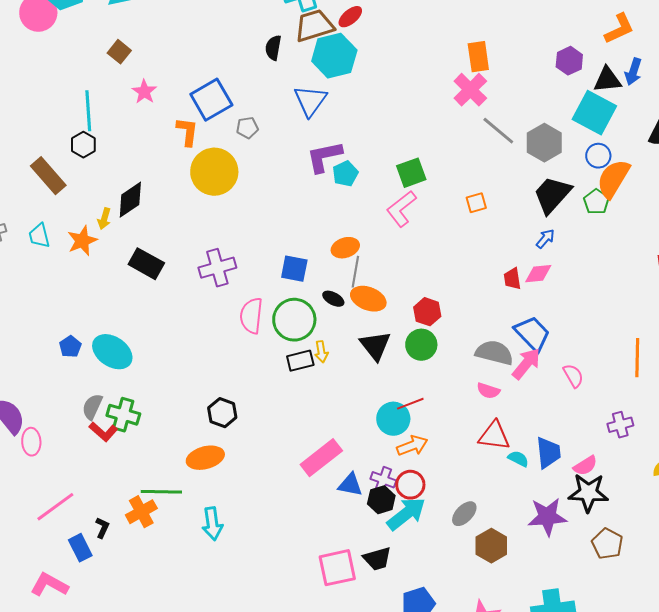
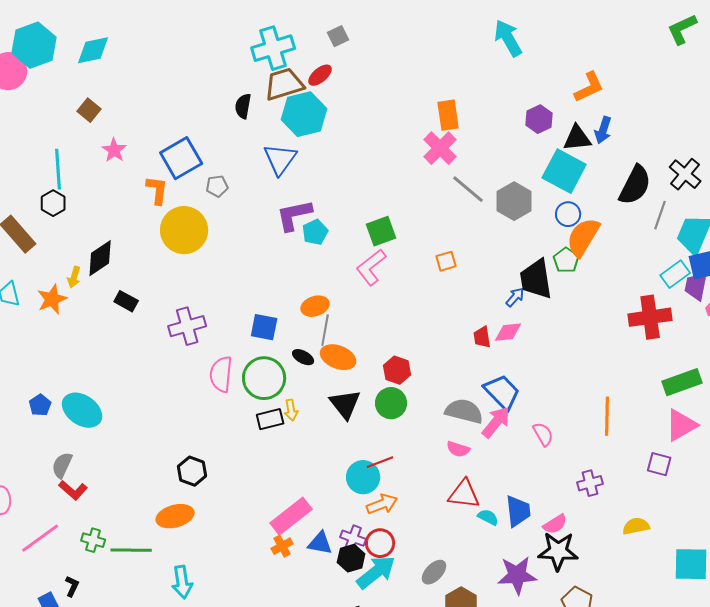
black trapezoid: (552, 195) -> (536, 279), moved, turned -51
black rectangle: (146, 264) -> (126, 301), moved, size x0.7
green cross: (123, 415) -> (93, 540), moved, size x0.7
pink line: (55, 507) -> (40, 538), moved
orange cross: (141, 512) -> (282, 546), moved, size x0.7

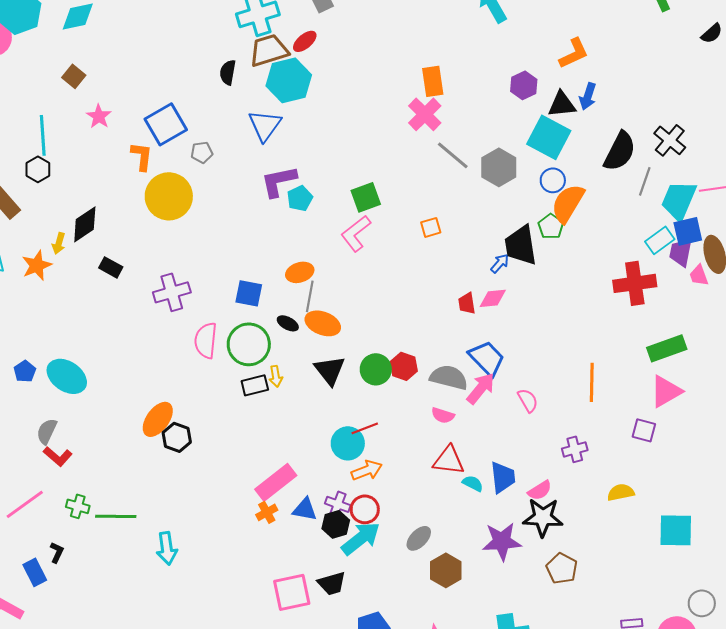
red hexagon: (397, 370) -> (404, 366), moved
orange ellipse: (175, 516) -> (158, 419), moved, turned -39

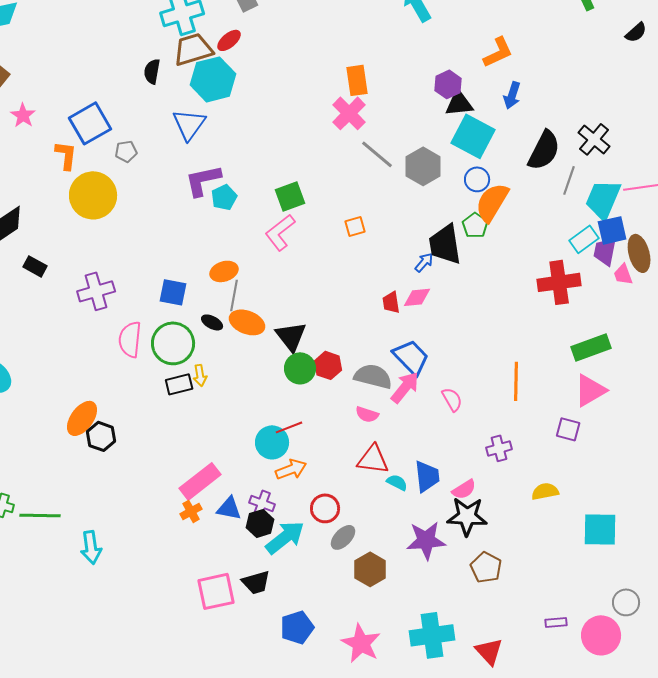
black triangle: (562, 104) -> (459, 103), moved
black triangle: (330, 370) -> (291, 336), moved
red circle: (365, 509) -> (325, 508), moved

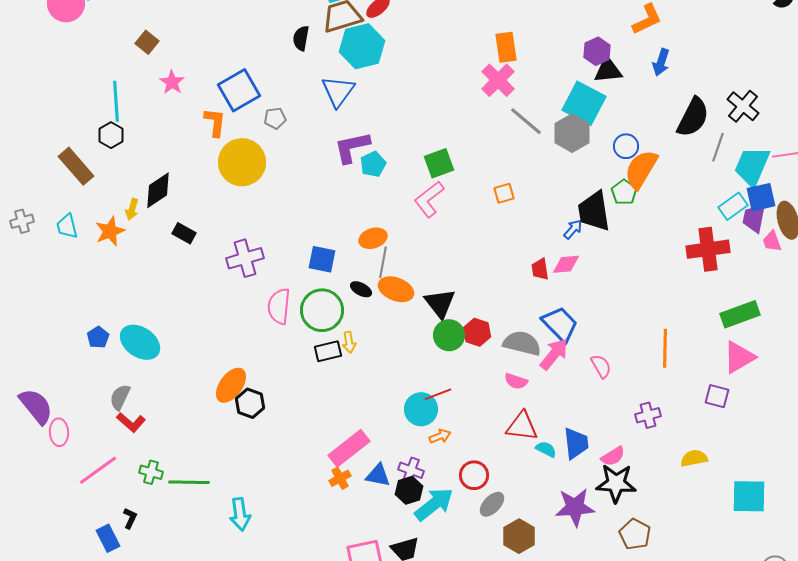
cyan square: (473, 136) -> (584, 103), moved
orange arrow: (291, 469) -> (440, 436), size x0.7

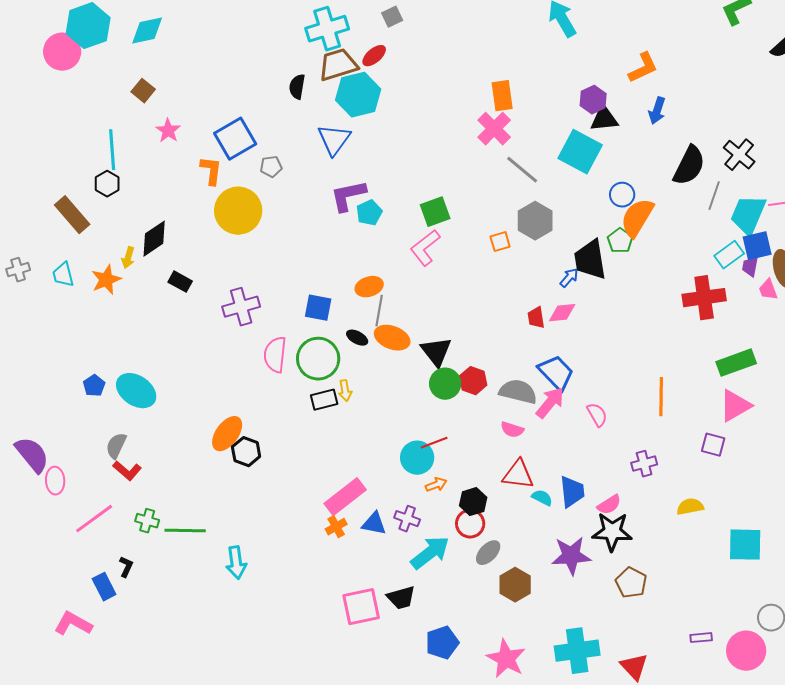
gray hexagon: (572, 133) -> (535, 221), moved
purple trapezoid: (754, 218) -> (750, 267), size x0.7
black hexagon: (409, 490) -> (473, 502), moved

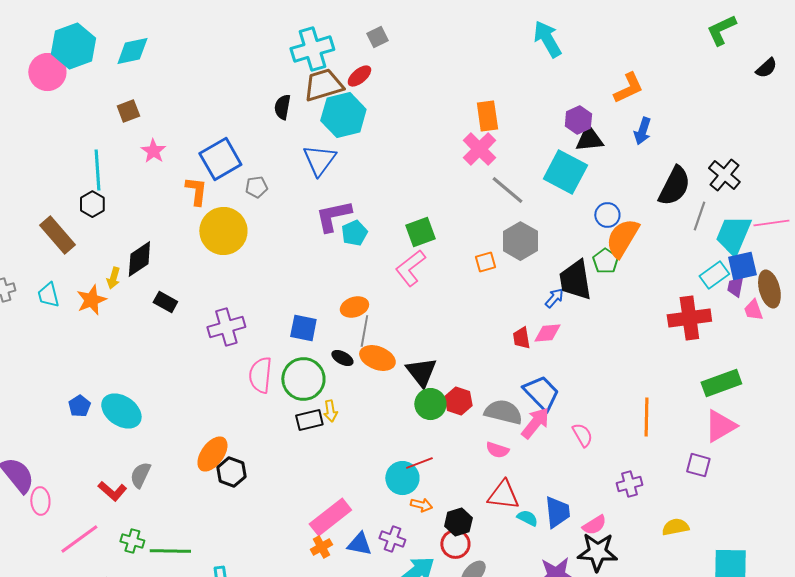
brown square: (143, 91) -> (128, 111), turned 30
gray semicircle: (116, 446) -> (140, 475), moved
orange arrow: (436, 485) -> (421, 505), turned 35

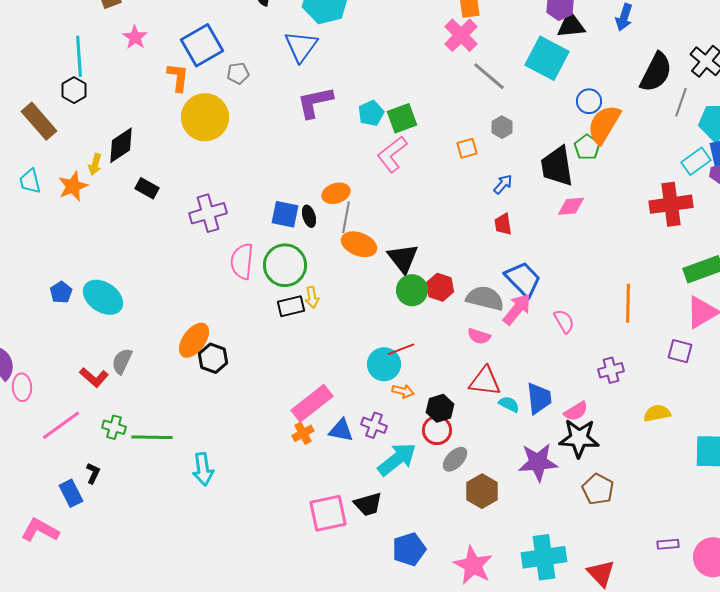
cyan pentagon: (354, 233) -> (371, 113), moved
gray hexagon: (520, 241) -> (502, 127), size x0.6
blue arrow: (554, 298) -> (503, 184), moved
pink diamond: (547, 333) -> (571, 206), moved
black ellipse: (342, 358) -> (309, 216), moved, turned 45

